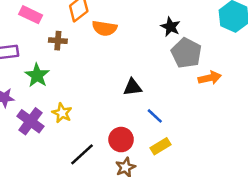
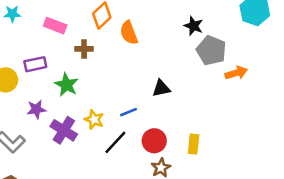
orange semicircle: (105, 28) -> (129, 33), turned 65
blue line: (155, 116) -> (129, 112), moved, turned -60
yellow rectangle: (161, 146) -> (194, 144), turned -48
black line: (82, 154) -> (115, 142), moved

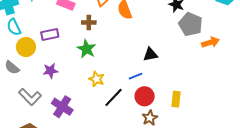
green star: (66, 85) -> (86, 49), moved
blue line: (129, 112) -> (135, 76), moved
purple cross: (64, 130) -> (62, 107), moved

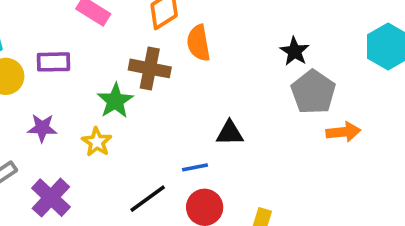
brown cross: (89, 23) -> (150, 68), moved, size x1.5
yellow star: (97, 79) -> (97, 142), moved

